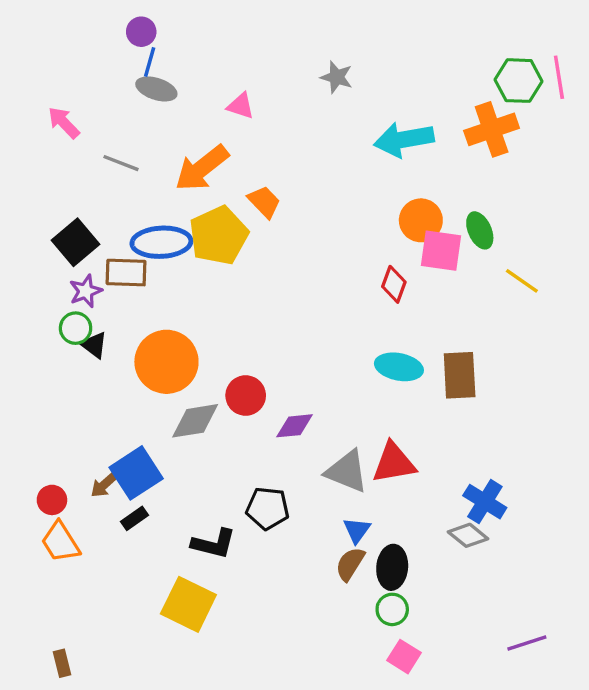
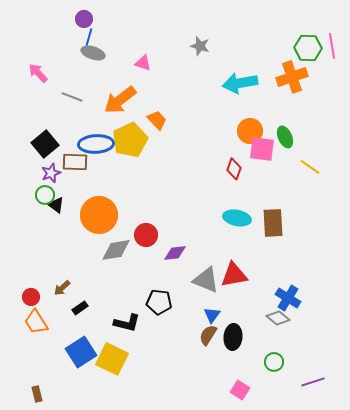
blue square: (136, 473) -> (81, 352), moved
green circle: (392, 609) -> (274, 362), moved

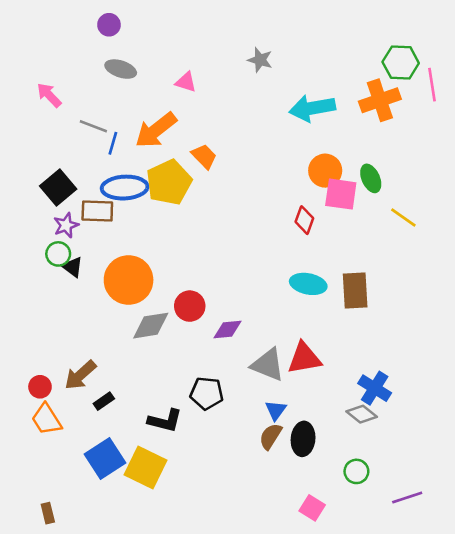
blue line: (89, 37) -> (113, 143), moved
pink line: (332, 46) -> (432, 85), moved
brown arrow: (62, 288) -> (80, 375), size x1.5

